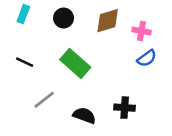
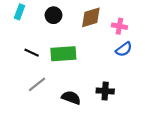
black line: (25, 62) -> (32, 53), moved
green rectangle: (75, 63) -> (63, 54), turned -45

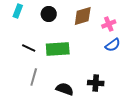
pink cross: (119, 26) -> (109, 24), turned -32
gray line: (37, 84) -> (34, 77), turned -36

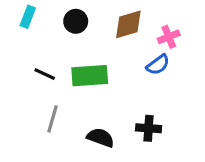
blue semicircle: (113, 45) -> (158, 65), moved

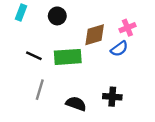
brown diamond: (128, 24) -> (95, 35), moved

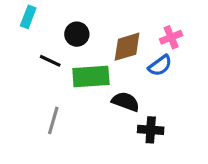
black circle: (57, 16) -> (77, 34), moved
black line: (34, 56) -> (50, 61), moved
black semicircle: (76, 104) -> (126, 102), moved

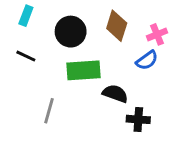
black circle: (77, 34) -> (71, 32), size x1.4
brown diamond: (127, 47) -> (117, 26), moved, turned -56
black line: (50, 61) -> (26, 56), moved

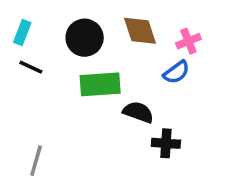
cyan rectangle: (26, 16) -> (22, 32), moved
brown diamond: (117, 26) -> (140, 31), turned -36
gray line: (49, 111) -> (36, 161), moved

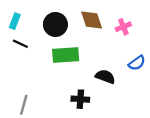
blue semicircle: (176, 72) -> (137, 63), moved
black semicircle: (138, 112) -> (105, 77), moved
black cross: (166, 143) -> (80, 99), moved

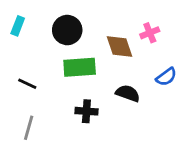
brown diamond: (92, 20) -> (120, 47), moved
black line: (20, 44) -> (27, 84), moved
black cross: (80, 99) -> (86, 111), moved

